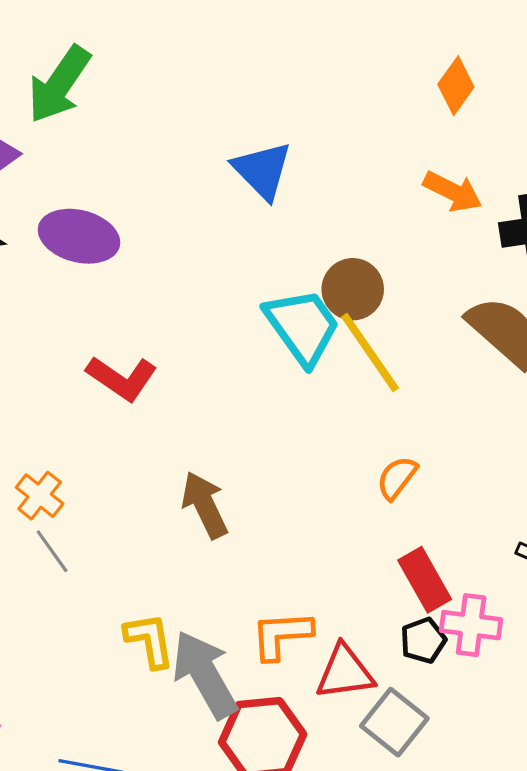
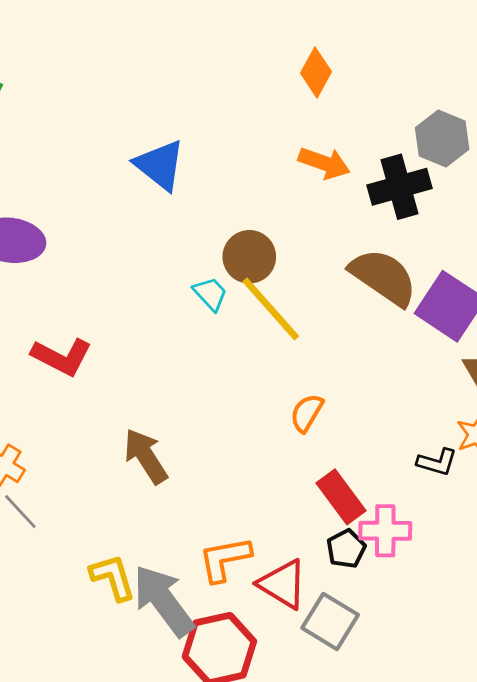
cyan trapezoid: (302, 326) -> (210, 294), size x0.5
red triangle: (345, 672) -> (283, 584), turned 46

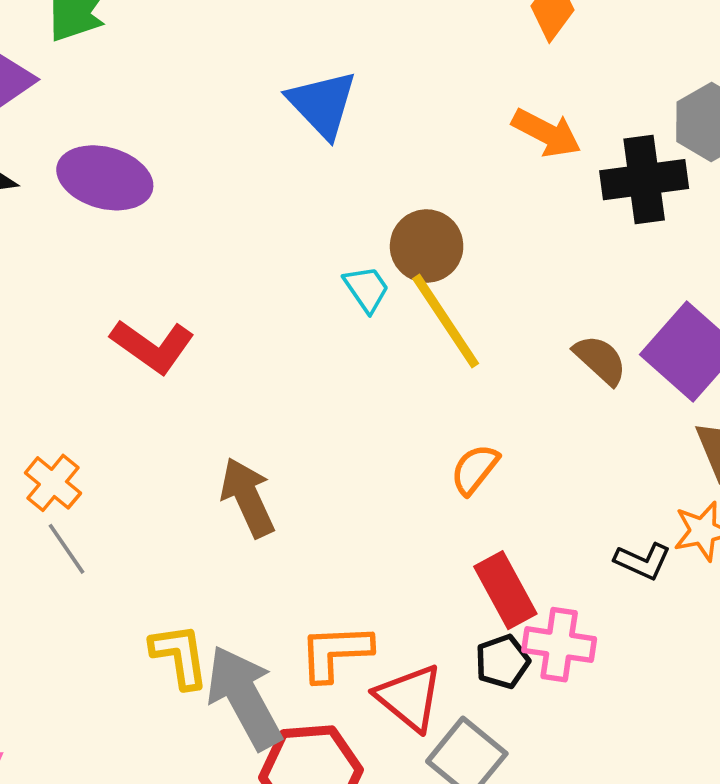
brown semicircle: (383, 277) -> (600, 360), moved, size x0.6

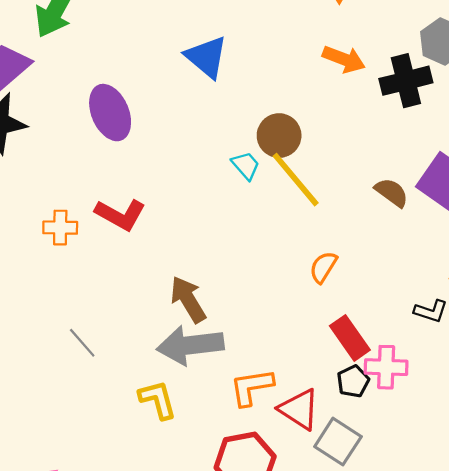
purple ellipse: (105, 178) -> (110, 113), moved, turned 58
orange cross: (53, 483) -> (60, 228), moved, turned -32
gray arrow: (244, 697) -> (190, 345), moved, turned -62

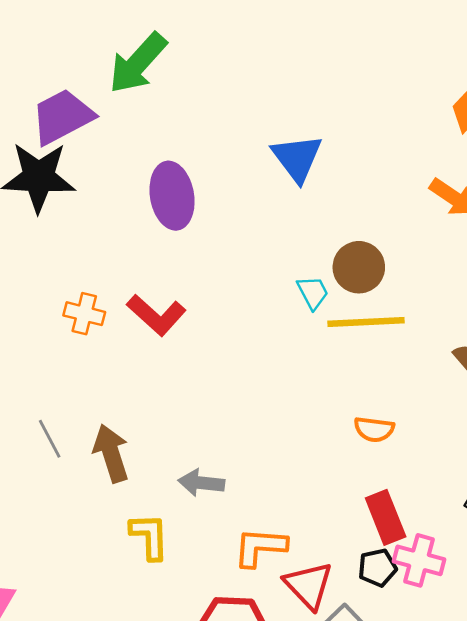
yellow line: (296, 180) -> (366, 322), turned -66
orange semicircle: (323, 267) -> (374, 429), turned -128
brown arrow: (188, 299) -> (111, 453), moved
gray line: (82, 343) -> (50, 439), moved
gray arrow: (190, 345) -> (201, 483), size x0.6

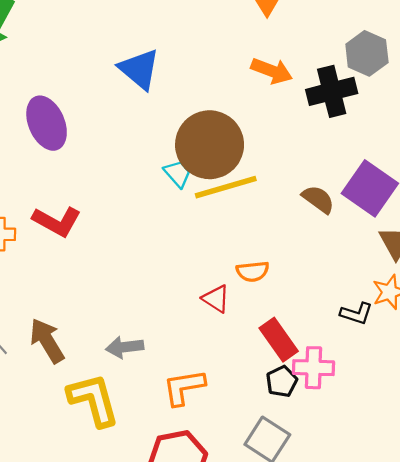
brown circle: (359, 267) -> (210, 145), size x1.6
yellow L-shape: (149, 536) -> (93, 400), size x1.4
red triangle: (309, 585) -> (216, 299), moved, size x0.7

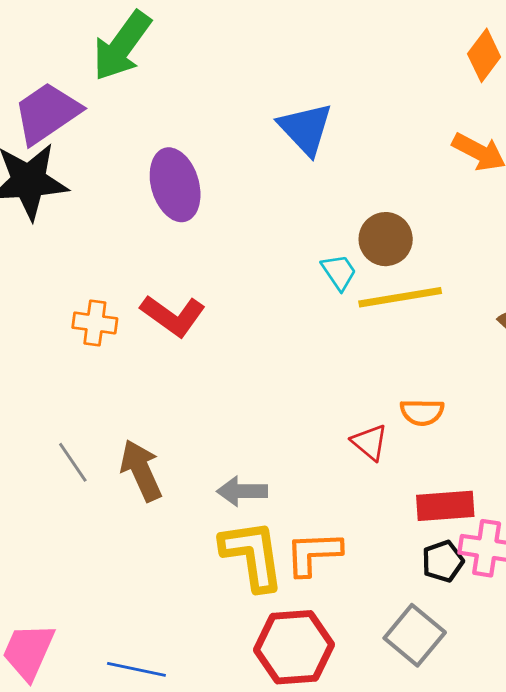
brown circle: (210, 145) -> (386, 239), size x0.6
red rectangle: (279, 340) -> (445, 506), turned -66
yellow L-shape: (93, 400) -> (252, 555), moved

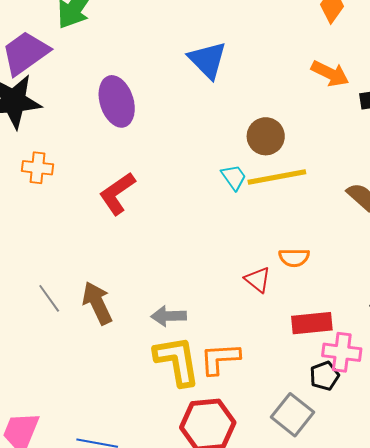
cyan trapezoid: (339, 272) -> (234, 177), moved
red L-shape: (173, 315) -> (117, 193), turned 111
orange cross: (95, 323) -> (37, 168), moved
black pentagon: (443, 561) -> (324, 376), moved

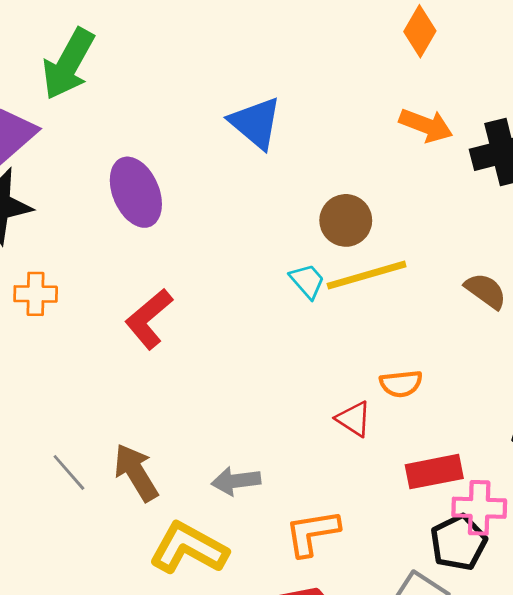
yellow L-shape: (177, 361) -> (189, 548), moved, turned -46
black pentagon: (324, 376) -> (458, 542), size x1.4

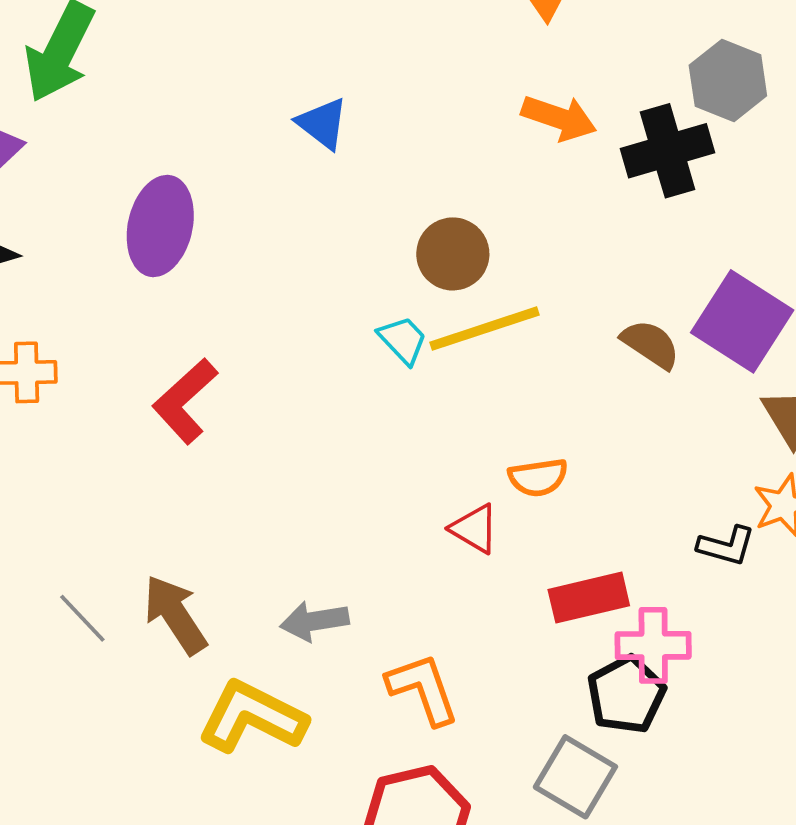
blue triangle: (256, 123) -> (322, 124), size x0.7
purple ellipse: (136, 192) -> (160, 226), turned 38
orange L-shape: (312, 533) -> (423, 689), turned 82

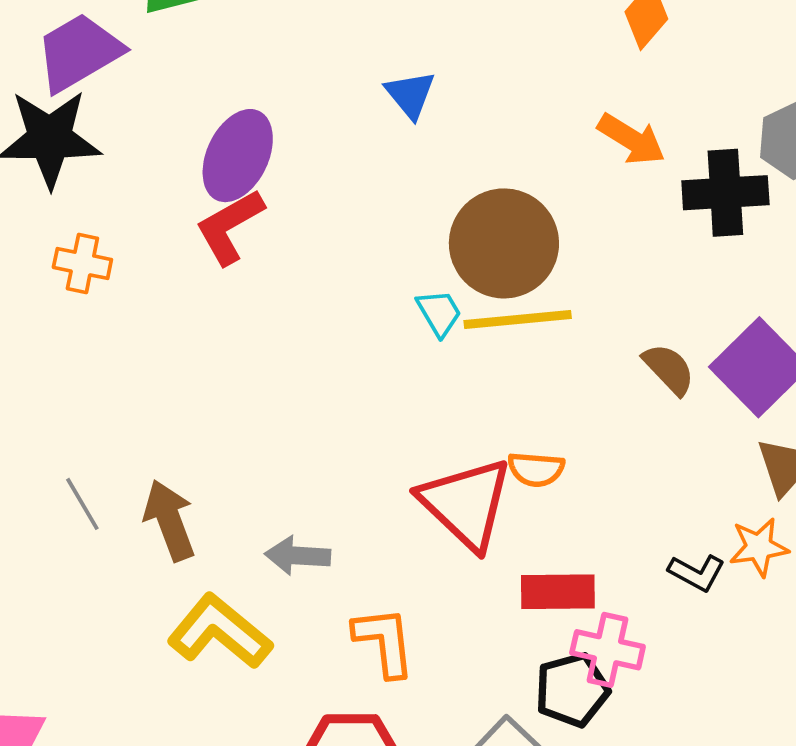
brown circle: (453, 254) -> (504, 243), size x1.6
red L-shape: (185, 401) -> (230, 227), moved
red triangle: (474, 529) -> (466, 504), size x2.0

